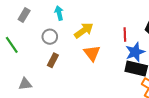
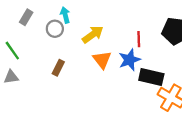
gray circle: (50, 37) -> (55, 29), moved
blue star: (135, 52) -> (130, 60), moved
gray triangle: (25, 84) -> (11, 77), moved

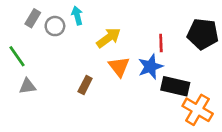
gray circle: (55, 29) -> (55, 26), moved
brown rectangle: (58, 68) -> (85, 85), moved
gray triangle: (11, 77) -> (27, 86), moved

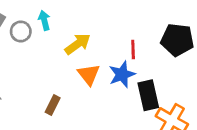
brown rectangle: (85, 85) -> (53, 105), moved
black rectangle: (175, 86) -> (148, 95), turned 64

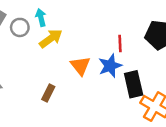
yellow arrow: (78, 44) -> (51, 39), moved

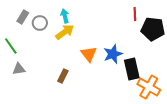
cyan arrow: (41, 18) -> (65, 16), moved
red line: (120, 43) -> (135, 14), moved

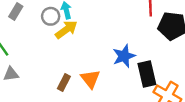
gray circle: (40, 23) -> (51, 16), moved
orange triangle: (89, 54) -> (90, 79), moved

